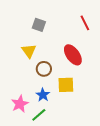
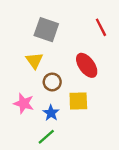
gray square: (39, 25) -> (46, 30), size x1.5
pink star: (20, 104) -> (24, 103), moved, turned -30

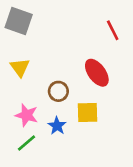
gray square: (46, 30) -> (19, 21), moved
yellow triangle: (34, 61) -> (20, 67), moved
green line: (46, 137) -> (27, 143), moved

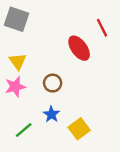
red ellipse: (97, 73) -> (79, 48), moved
yellow square: (88, 113) -> (79, 129), moved, turned -35
pink star: (27, 115) -> (15, 87), moved, turned -30

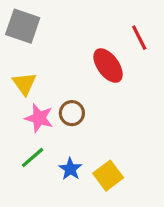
pink star: (15, 87) -> (39, 118), moved, turned 30
blue star: (51, 114) -> (70, 169), moved
green line: (24, 130) -> (33, 157), moved

